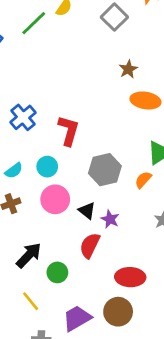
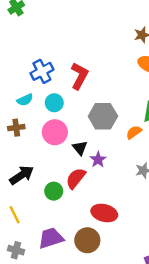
blue cross: (23, 117) -> (42, 71), moved
green circle: (57, 272) -> (54, 191), moved

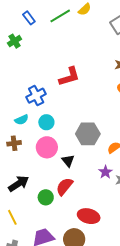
red L-shape: (79, 76) -> (69, 77), moved, turned 45
purple star: (98, 160) -> (105, 172), moved

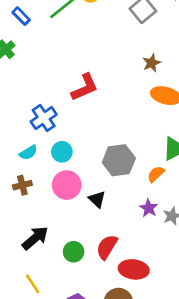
red semicircle: (64, 187) -> (107, 247), moved

